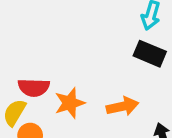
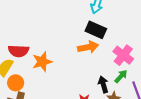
orange arrow: (122, 106) -> (88, 47), moved

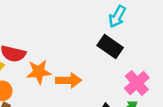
orange arrow: (88, 47) -> (69, 80), moved

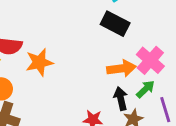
orange arrow: (69, 80) -> (121, 68), moved

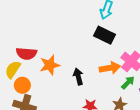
black arrow: (121, 99) -> (78, 76), moved

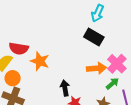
orange star: (50, 65) -> (40, 61), turned 30
black arrow: (78, 76) -> (65, 88), moved

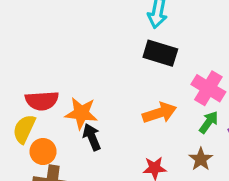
orange arrow: (96, 68) -> (159, 113), moved
black arrow: (65, 88) -> (92, 137), moved

